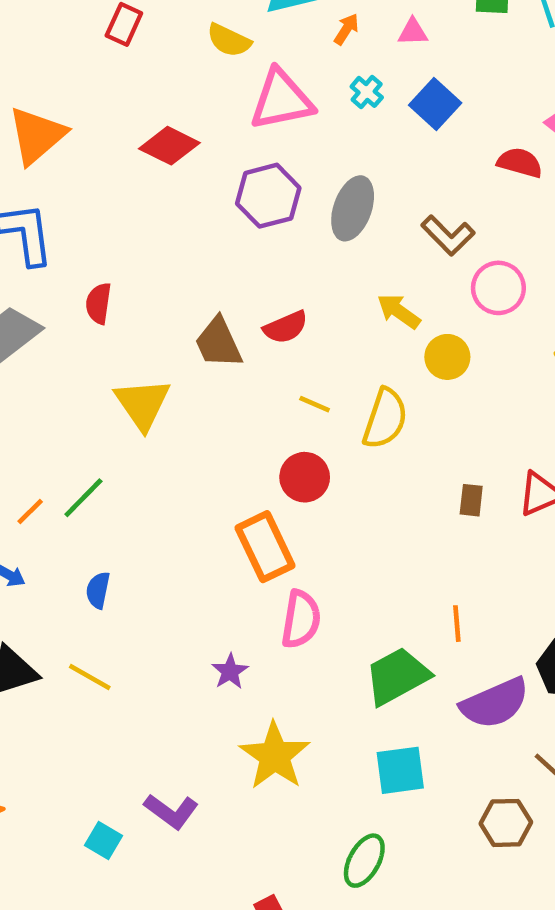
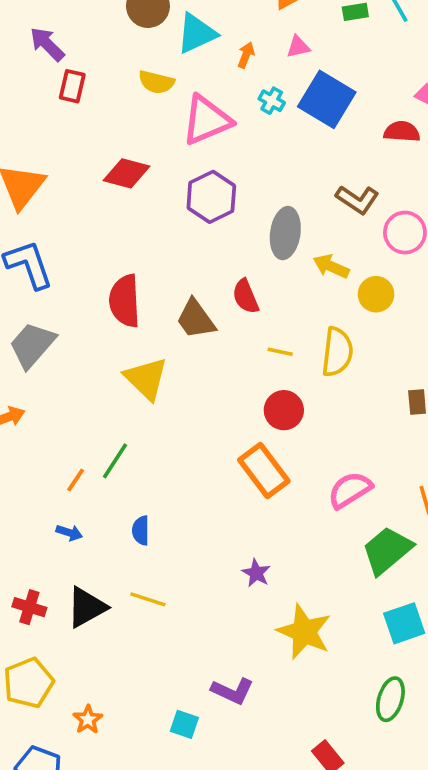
blue square: (435, 104) -> (327, 99), size x1.4
gray ellipse: (353, 208) -> (285, 233), moved
red semicircle: (99, 303) -> (125, 301), moved, size x1.6
red semicircle: (286, 327) -> (246, 296), turned 102
pink semicircle: (301, 619) -> (350, 490), moved, turned -120

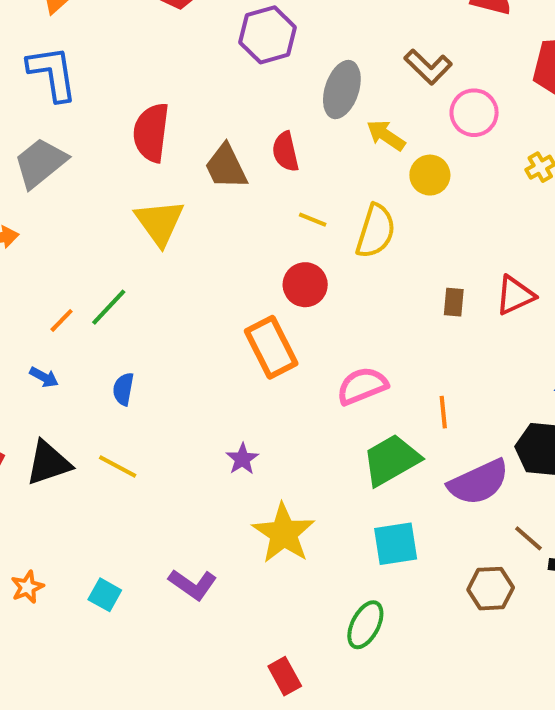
cyan square: (184, 724) -> (105, 595), moved

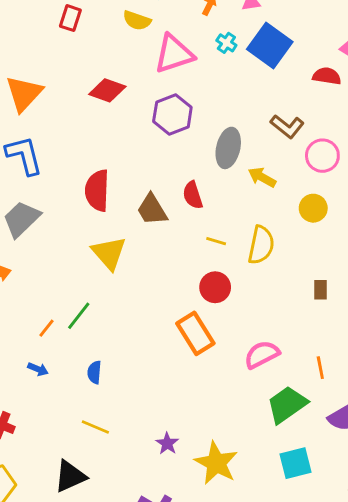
yellow circle: (430, 175) -> (313, 208), moved
purple star: (242, 459) -> (167, 443), moved
black triangle: (48, 463) -> (70, 476), moved

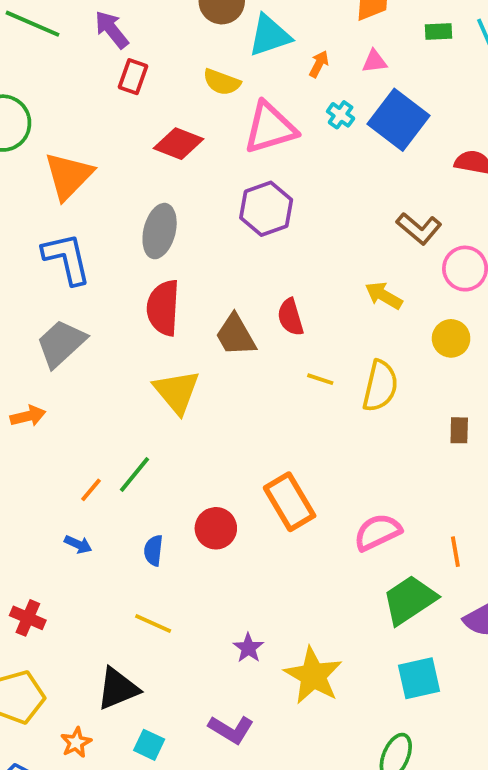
red diamond: (107, 90) -> (178, 144), moved
gray ellipse: (228, 148) -> (160, 231), moved
red circle: (215, 287) -> (216, 528), moved
brown rectangle: (321, 290) -> (459, 430), moved

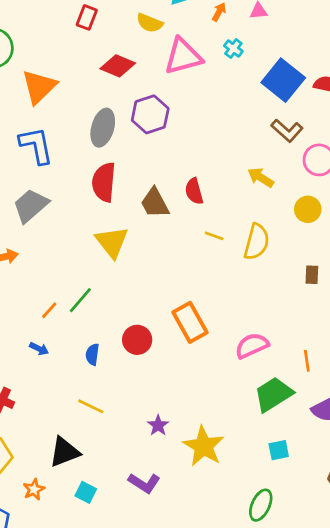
blue square: (398, 120) -> (283, 80), moved
purple hexagon: (266, 209) -> (150, 114), moved
cyan square: (419, 678) -> (279, 450), size x0.7

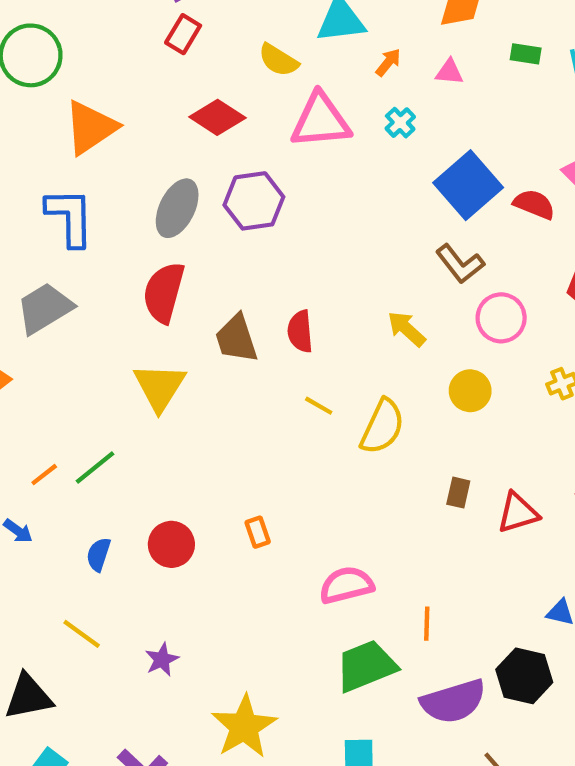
orange rectangle: (190, 322) -> (258, 532), size x0.5
purple star: (158, 425) -> (162, 660), moved

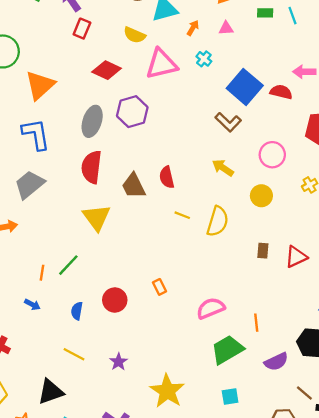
brown L-shape: (460, 264) -> (228, 122), moved
orange line: (44, 475) -> (42, 273), turned -35
purple semicircle: (453, 701) -> (276, 362), size x0.7

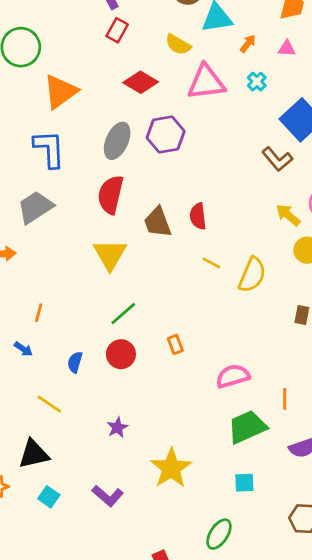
yellow arrow: (223, 168) -> (288, 215), moved
green line: (68, 265) -> (123, 314), moved
yellow line: (74, 354) -> (49, 404), moved

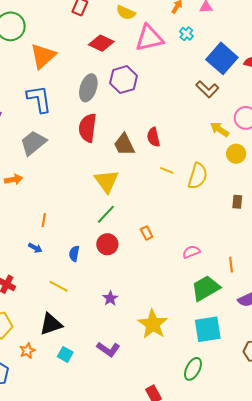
yellow triangle: (110, 255) -> (107, 181), moved
pink semicircle: (233, 376) -> (191, 252), size x0.7
cyan square: (244, 483) -> (208, 329), size x1.8

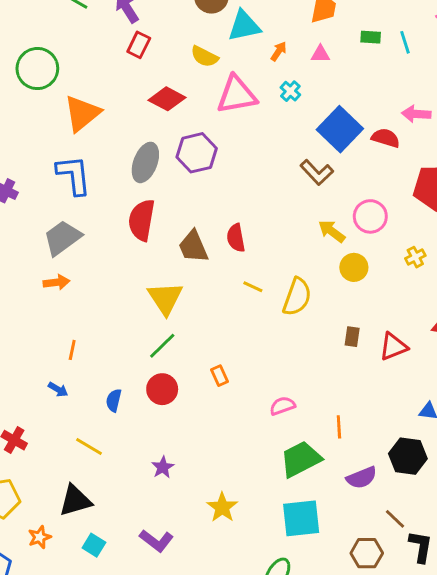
orange arrow: (14, 179) -> (56, 282), moved
yellow star: (153, 324) -> (222, 507), size x0.7

